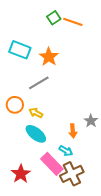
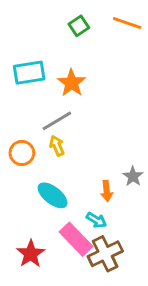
orange line: (73, 22) -> (127, 23), moved
cyan rectangle: (20, 50) -> (29, 73), turned -30
yellow arrow: (36, 113) -> (57, 146), moved, turned 40

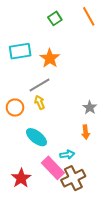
orange line: (127, 23) -> (89, 16), turned 42
gray star: (133, 176) -> (90, 107), moved
orange arrow: (107, 191) -> (86, 132), moved
cyan arrow: (96, 220) -> (67, 155), turned -40

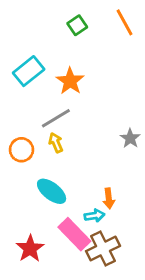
cyan rectangle: (20, 51) -> (29, 71), turned -30
gray star: (90, 107) -> (130, 138), moved
orange arrow: (86, 132) -> (109, 198), moved

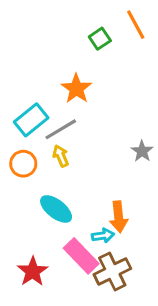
green square: (77, 25) -> (100, 39), moved
cyan rectangle: (29, 71) -> (31, 120), moved
orange arrow: (109, 198) -> (119, 217), size x1.4

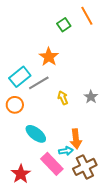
yellow arrow: (61, 156) -> (63, 98), moved
brown cross: (112, 271) -> (85, 167), moved

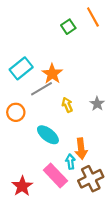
orange star: (49, 57) -> (52, 74), moved
cyan rectangle: (20, 77) -> (21, 68), moved
cyan ellipse: (36, 134) -> (48, 135), moved
cyan arrow: (66, 151) -> (70, 162), turned -88

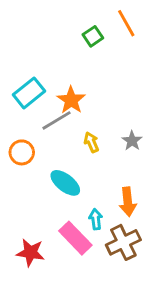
orange arrow: (81, 149) -> (128, 202), moved
red star: (22, 186) -> (30, 253), turned -30

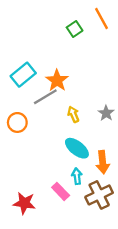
cyan ellipse: (65, 183) -> (77, 148), moved
pink rectangle: (75, 238) -> (61, 191), size x0.7

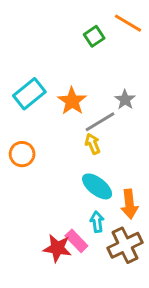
orange line: (101, 18) -> (128, 23), turned -30
gray line: (45, 97) -> (100, 122), moved
gray star: (106, 113) -> (125, 100), moved
red star: (24, 203) -> (57, 248), moved

